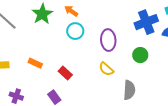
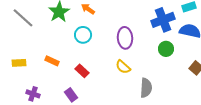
cyan circle: (75, 31) -> (83, 35), moved
green circle: (140, 55) -> (166, 49), moved

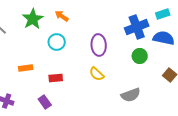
orange rectangle: (52, 61) -> (26, 68), turned -32
red rectangle: (82, 71) -> (56, 78), turned -48
gray semicircle: (146, 88) -> (131, 95), moved, turned 66

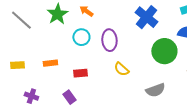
blue cross: (137, 27) -> (146, 17), moved, turned -30
purple ellipse: (99, 45) -> (109, 40), moved
green circle: (140, 56) -> (164, 51), size x1.6

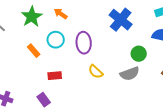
green circle: (164, 51) -> (139, 54), size x0.6
orange rectangle: (50, 63) -> (34, 51), moved, turned 56
gray semicircle: (155, 90) -> (130, 74), moved

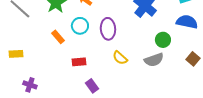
purple rectangle: (44, 100) -> (92, 86), moved

